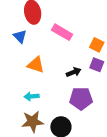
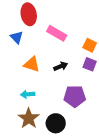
black arrow: (74, 72) -> (61, 66), moved
brown star: (33, 122) -> (29, 118), turned -30

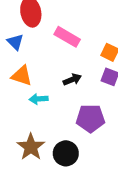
orange triangle: (32, 64) -> (22, 76), moved
cyan arrow: (28, 94) -> (39, 99), moved

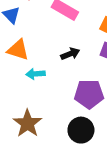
black circle: (66, 153) -> (81, 130), moved

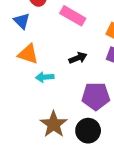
brown star: (27, 123) -> (54, 124), moved

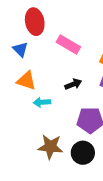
brown star: (54, 124) -> (50, 147), turned -30

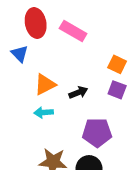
pink rectangle: (68, 45) -> (73, 31), moved
orange triangle: (26, 81) -> (45, 84), moved, turned -45

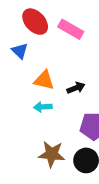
red ellipse: (36, 23) -> (35, 22), turned -32
orange triangle: (45, 84) -> (44, 80), turned 40

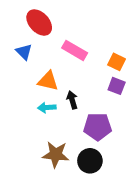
pink rectangle: (71, 29) -> (75, 50), moved
black arrow: (76, 88) -> (72, 100), moved, turned -84

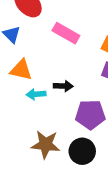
orange triangle: (48, 81) -> (21, 70), moved
black arrow: (72, 100) -> (63, 86), turned 108

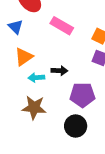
orange triangle: (21, 70) -> (24, 57), turned -48
brown star: (46, 144) -> (34, 108), moved

